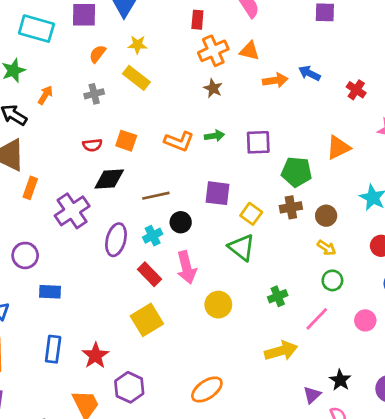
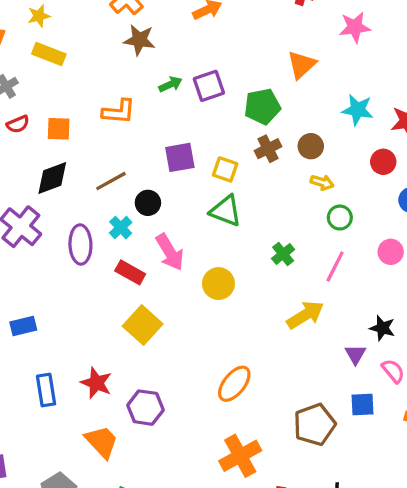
brown star: (213, 88) -> (139, 40), size x1.4
green arrow: (214, 136) -> (170, 84), moved
red semicircle: (92, 145) -> (18, 124), moved

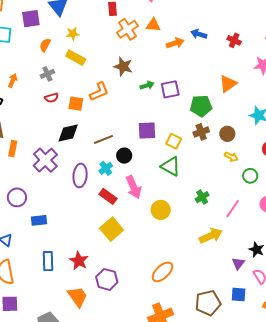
brown star: (139, 40) -> (123, 66), moved
orange L-shape: (119, 112) -> (99, 92), moved, turned -35
green circle: (340, 218) -> (250, 176), moved

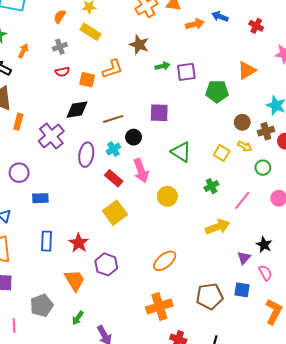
brown cross: (201, 132) -> (266, 131), moved
yellow square: (174, 141) -> (222, 153), moved

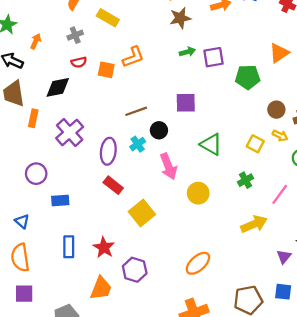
brown star: (139, 45) -> (180, 18), moved, turned -30
black diamond: (77, 110) -> (58, 87), moved
red rectangle: (114, 178) -> (113, 185), moved
orange trapezoid: (75, 280) -> (101, 288), turned 55

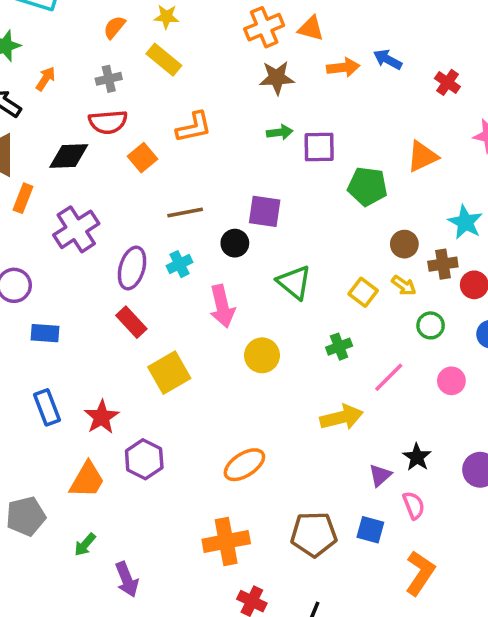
red semicircle: (79, 62) -> (108, 122), size x1.5
orange square: (106, 70) -> (142, 158), moved, turned 30
black circle: (159, 130) -> (235, 243), moved
blue rectangle: (69, 247) -> (47, 407), turned -30

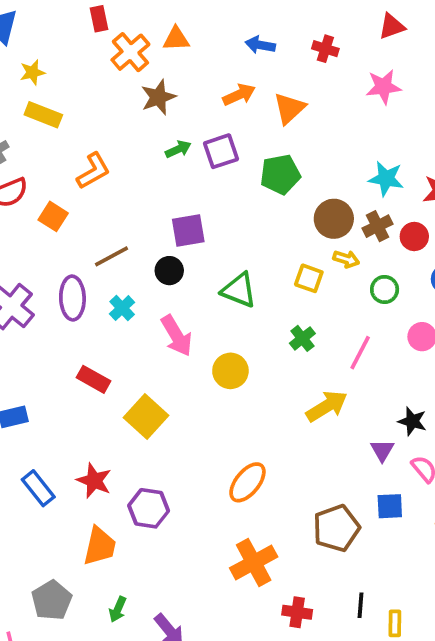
orange arrow: (343, 67) -> (239, 95), moved
orange triangle: (422, 156) -> (289, 108), moved
brown circle: (404, 244) -> (334, 219), size x1.4
purple ellipse: (132, 268) -> (72, 298), moved

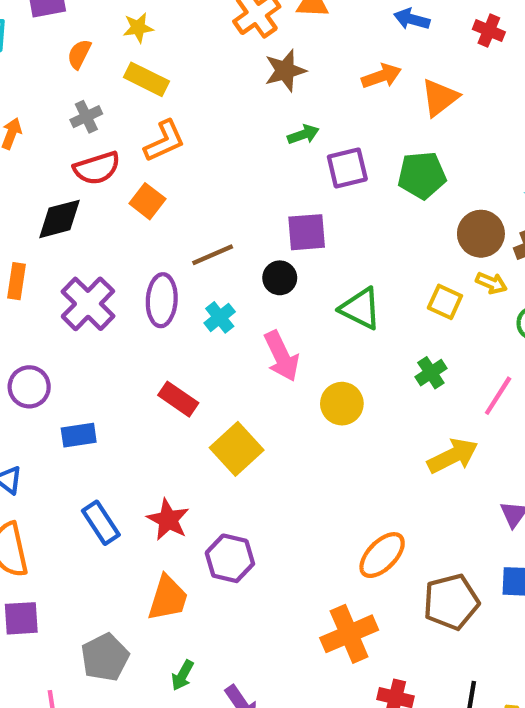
purple square: (221, 151) -> (347, 168), moved
orange L-shape: (93, 171) -> (164, 141), moved
orange ellipse: (247, 482) -> (382, 555), moved

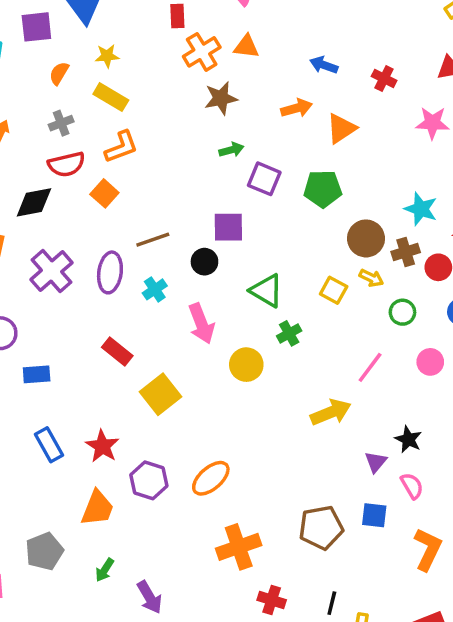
purple square: (347, 168) -> (264, 179), turned 32
green cross: (431, 373) -> (289, 333), moved
orange ellipse: (382, 555) -> (211, 478), moved

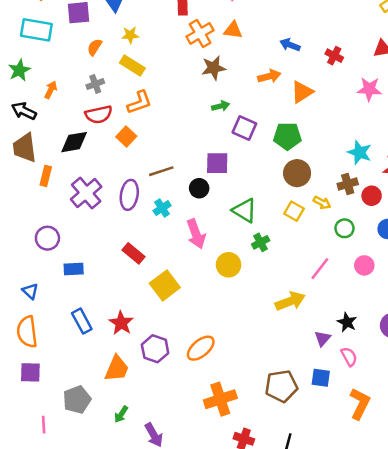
brown circle: (366, 238) -> (297, 173), moved

